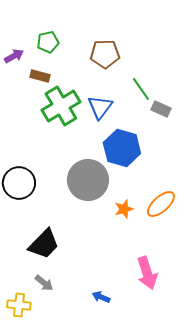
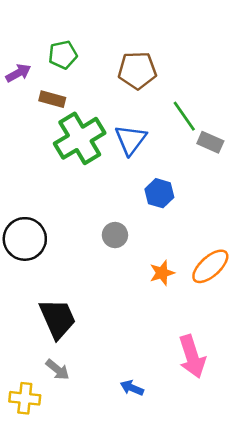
blue hexagon: (122, 148) -> (159, 193), size x0.6
gray circle: (88, 180) -> (115, 235), size x0.5
black trapezoid: (44, 244) -> (57, 319), turned -68

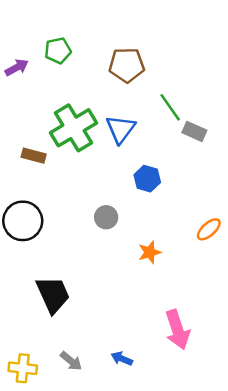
brown rectangle: (52, 99) -> (34, 156), moved
orange ellipse: (210, 266) -> (209, 229), moved, size x0.7
gray arrow: (57, 370) -> (71, 361), moved

